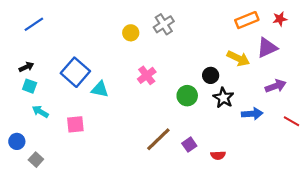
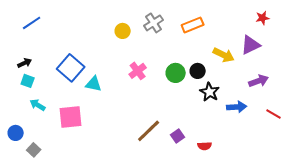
orange rectangle: (247, 20) -> (193, 25), moved
green circle: (187, 96) -> (176, 73), moved
pink square: (75, 124) -> (71, 117), size x1.4

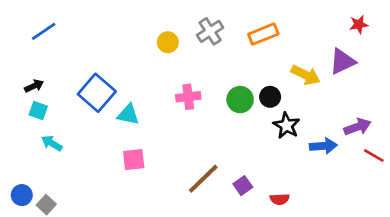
pink cross: (138, 71) -> (188, 97), turned 30
purple arrow: (259, 81) -> (357, 127), moved
pink square: (71, 117) -> (134, 160), moved, size x0.7
blue circle: (16, 133) -> (22, 195), moved

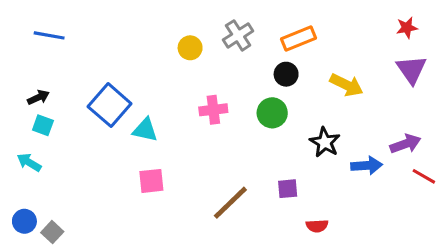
blue line: (44, 31) -> (49, 35), turned 44
purple triangle: (342, 61) -> (412, 69), moved, turned -40
black circle: (270, 97) -> (286, 74), moved
cyan arrow: (52, 143) -> (29, 162), moved
purple square: (243, 186) -> (288, 189), moved, turned 30

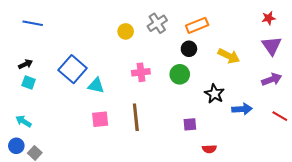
purple arrow: (405, 144) -> (272, 79), moved
cyan arrow: (29, 162) -> (23, 121), moved
brown line: (230, 203) -> (136, 117), moved, turned -52

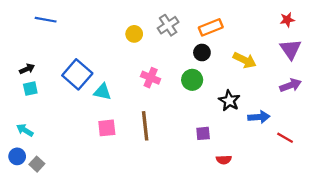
blue line: (33, 23) -> (46, 20), moved
pink cross: (141, 72) -> (151, 78), turned 30
cyan square: (29, 82) -> (30, 89), turned -32
red line: (280, 116) -> (285, 138), moved

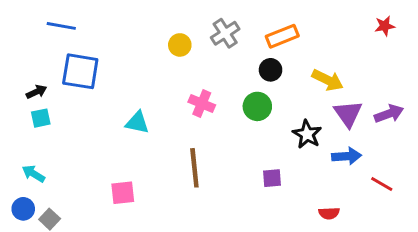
purple triangle: (291, 49) -> (348, 114), moved
blue square: (77, 74) -> (80, 71), moved, turned -32
pink square: (107, 128) -> (123, 193), moved
red semicircle: (224, 160) -> (329, 213), moved

